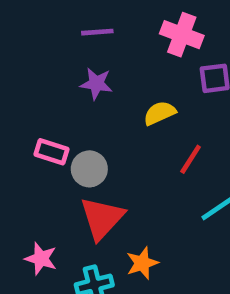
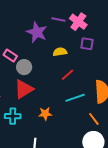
purple line: (97, 32) -> (58, 19), moved
purple star: (96, 84) -> (37, 32), size x1.5
orange star: (142, 263) -> (45, 114), moved

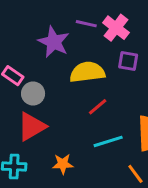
yellow semicircle: (60, 52) -> (87, 72), size x1.6

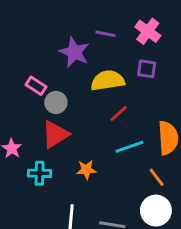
pink cross: (116, 28) -> (148, 31), moved

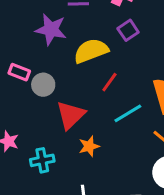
purple square: (147, 69) -> (128, 30), turned -30
red triangle: (55, 134) -> (71, 115), moved

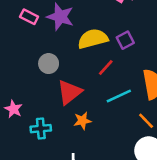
purple square: (128, 30) -> (125, 40), moved
pink rectangle: (19, 72) -> (29, 17), moved

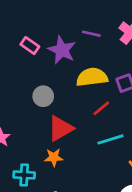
orange star: (82, 121) -> (54, 157), moved
cyan cross: (41, 129) -> (24, 175), moved

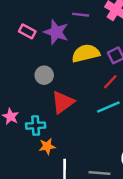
red line: (101, 108) -> (110, 82), moved
orange star: (54, 157) -> (47, 146), moved
cyan cross: (24, 175) -> (36, 126), moved

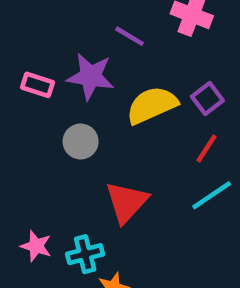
purple line: (81, 15) -> (129, 36), turned 35
gray circle: (44, 75) -> (81, 141), moved

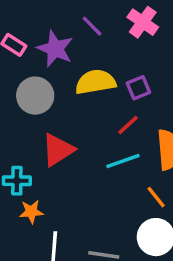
gray circle: (81, 141) -> (35, 96), size x1.4

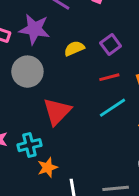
yellow semicircle: (96, 82) -> (74, 48), size x0.6
red line: (128, 125) -> (109, 77), turned 42

